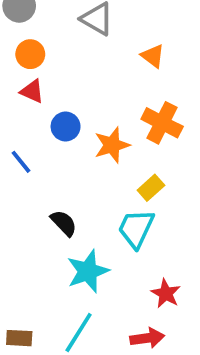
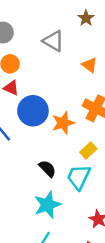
blue circle: (66, 127) -> (33, 111), size x1.6
black semicircle: (64, 223) -> (47, 169), moved

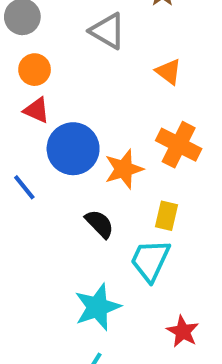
yellow rectangle: (88, 151) -> (166, 216), turned -35
black semicircle: (47, 169) -> (99, 224), moved

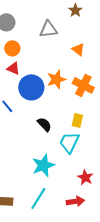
gray triangle: (108, 31) -> (48, 29), turned -36
orange star: (124, 169) -> (56, 79), moved

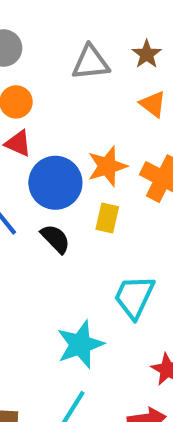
brown star: (75, 10) -> (147, 54), moved
yellow rectangle: (77, 120) -> (107, 218), moved
black semicircle: (44, 124) -> (55, 239), moved

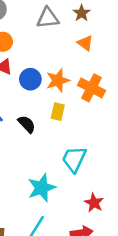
blue circle: (55, 183) -> (30, 79), moved, size x0.7

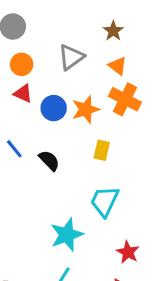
gray triangle: (48, 18) -> (71, 57), moved, turned -30
orange cross: (92, 88) -> (125, 99), moved
yellow rectangle: (58, 112) -> (102, 150), moved

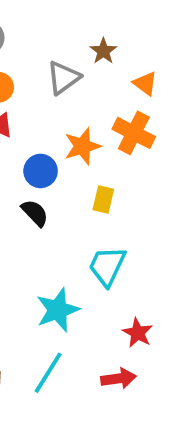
brown star: (113, 31) -> (103, 51), moved
orange triangle: (118, 66) -> (145, 83), moved
blue circle: (54, 108) -> (41, 171), moved

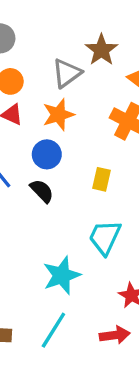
brown star: (103, 51) -> (101, 50), size x1.4
orange star: (82, 146) -> (58, 115), moved

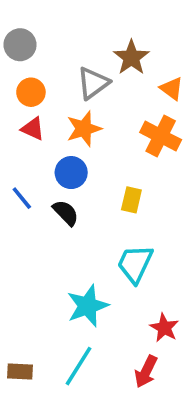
red arrow: (115, 335) -> (146, 372), turned 124

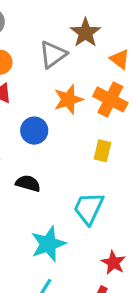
orange star: (84, 129) -> (68, 99), moved
yellow rectangle: (131, 200) -> (103, 151), moved
black semicircle: (66, 213) -> (28, 183), moved, turned -30

